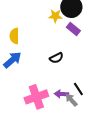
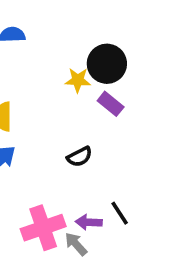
gray arrow: (71, 100) -> (76, 244), moved

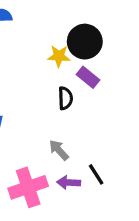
black semicircle: (80, 157) -> (65, 98), moved, turned -65
gray arrow: (76, 244) -> (59, 150), moved

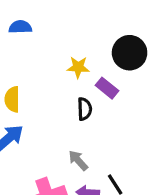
black circle: (85, 42) -> (130, 53), moved

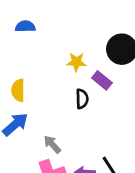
gray arrow: (78, 160) -> (52, 144), moved

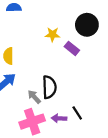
black semicircle: (82, 99) -> (49, 87), moved, size x1.5

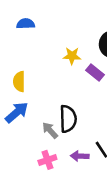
pink cross: (32, 122) -> (47, 160), size x0.6

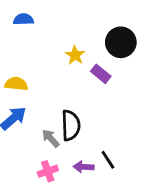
yellow star: (72, 56) -> (75, 55), turned 30
yellow semicircle: (19, 82) -> (16, 84), turned 96

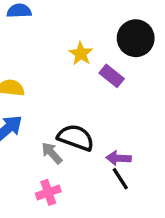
black semicircle: (71, 125) -> (76, 138), turned -68
purple arrow: (84, 167) -> (119, 158), moved

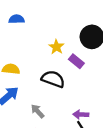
black semicircle: (76, 138) -> (53, 79), moved

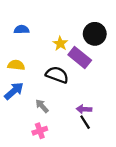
blue semicircle: (17, 19) -> (22, 30), moved
purple rectangle: (76, 61) -> (80, 58), size x1.5

